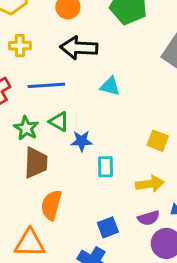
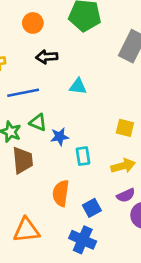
black arrow: (79, 48) -> (47, 57), size x0.7
orange semicircle: (51, 205) -> (61, 193), moved

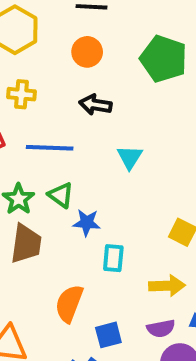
cyan triangle: (78, 86) -> (130, 157), turned 42

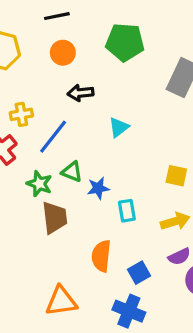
yellow cross: (22, 94) -> (21, 114), moved
blue line: (50, 148) -> (53, 137), turned -39
cyan triangle: (130, 157) -> (119, 127), turned 35

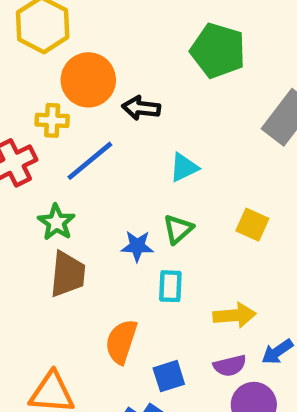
orange circle: (63, 53) -> (88, 80), moved, size x1.5
green triangle: (72, 172) -> (178, 229), moved, turned 45
yellow square: (176, 176) -> (252, 225), moved

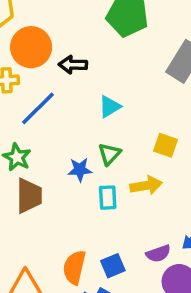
yellow arrow: (235, 315) -> (146, 185), moved
orange semicircle: (121, 342) -> (74, 267), moved

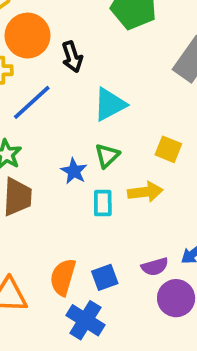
black arrow: (73, 65) -> (72, 57), turned -112
cyan triangle: (110, 107) -> (110, 104), size x1.4
blue star: (80, 170) -> (74, 171), turned 30

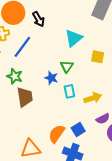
cyan triangle: (110, 104) -> (74, 38), moved
yellow arrow: (145, 192) -> (93, 98), moved
orange semicircle: (63, 277) -> (57, 134), turned 30

